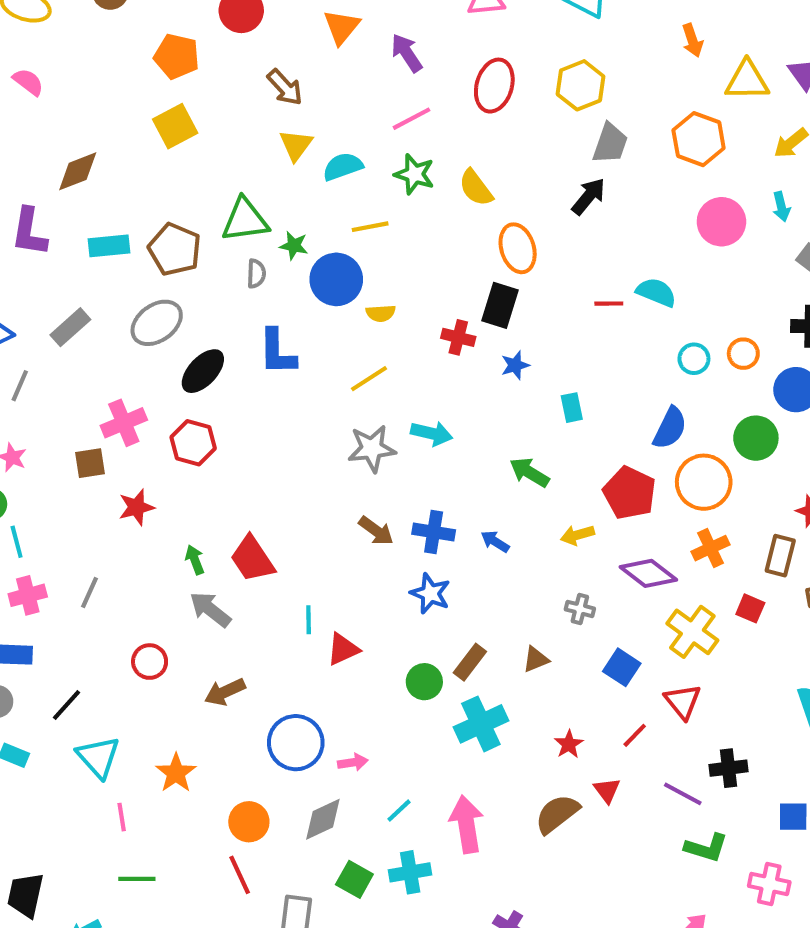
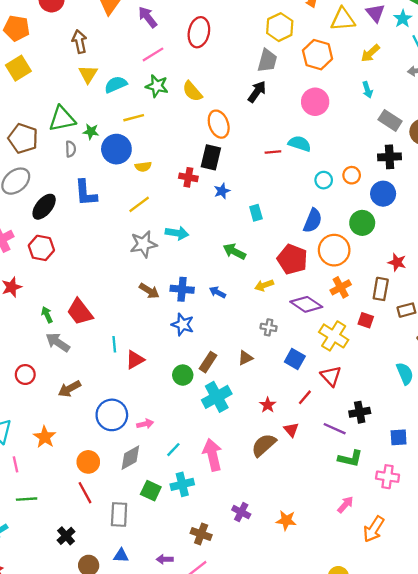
yellow hexagon: (581, 85) -> (280, 27), moved
brown arrow: (285, 87) -> (79, 42), turned -145
pink circle: (721, 222) -> (315, 102), moved

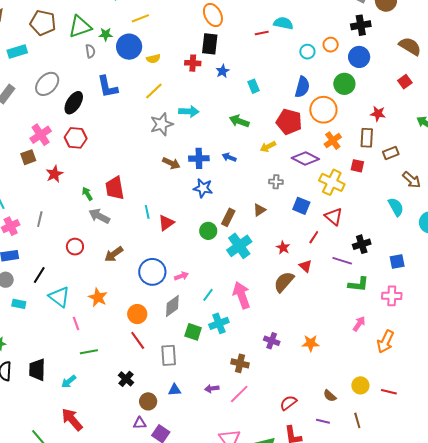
brown pentagon: (23, 138) -> (43, 23), moved
red trapezoid: (80, 312) -> (115, 188), turned 35

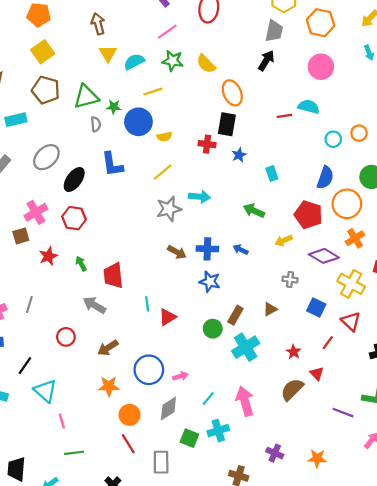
green arrow: (87, 194) -> (81, 264), moved
purple line: (342, 261) -> (343, 413), moved
orange star: (98, 297) -> (109, 386), moved, turned -30

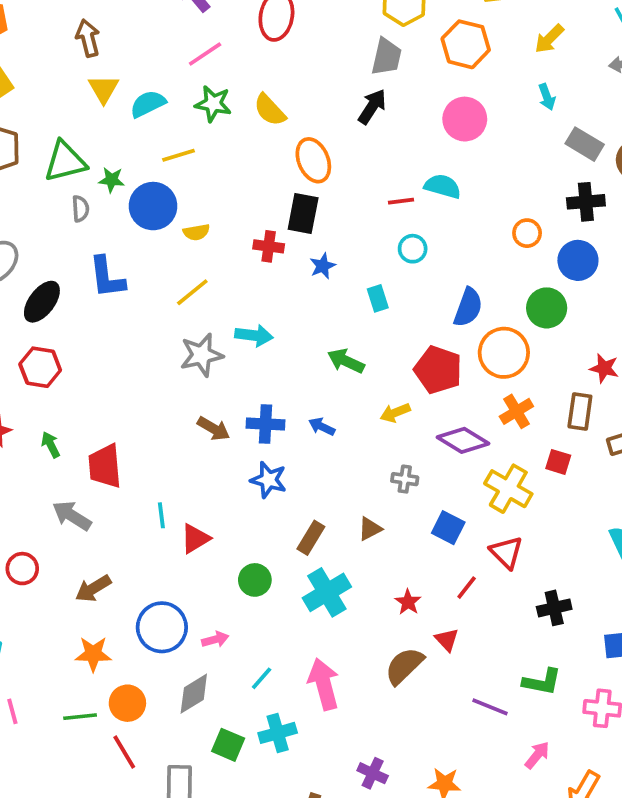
cyan circle: (333, 139) -> (413, 249), moved
green circle: (213, 329) -> (255, 580), moved
green line: (74, 453) -> (80, 717), moved

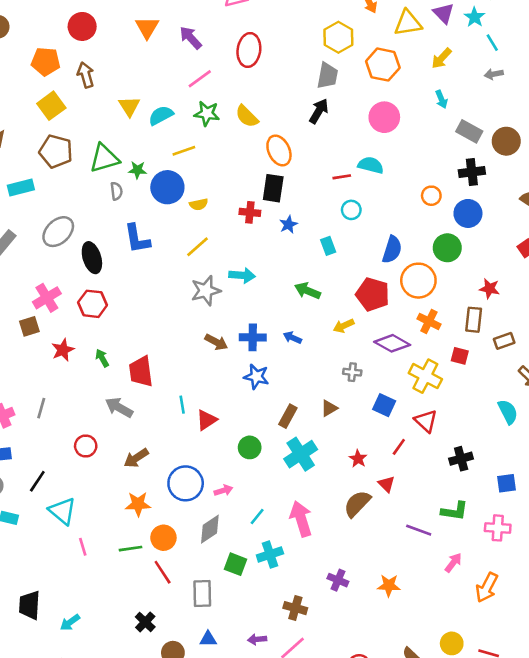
brown arrow: (88, 38) -> (86, 75), moved
black ellipse: (42, 302) -> (92, 258), turned -52
orange cross: (516, 411) -> (429, 321), turned -30

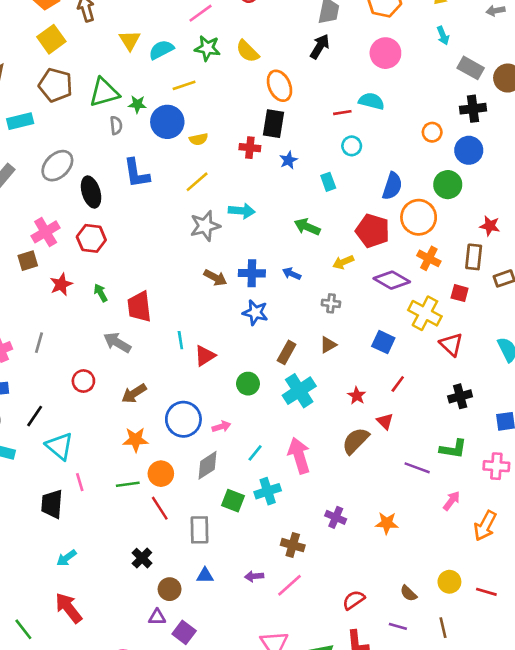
gray cross: (352, 372) -> (331, 303), moved
red triangle: (426, 421) -> (451, 344), moved
black trapezoid: (29, 605) -> (52, 504), moved

